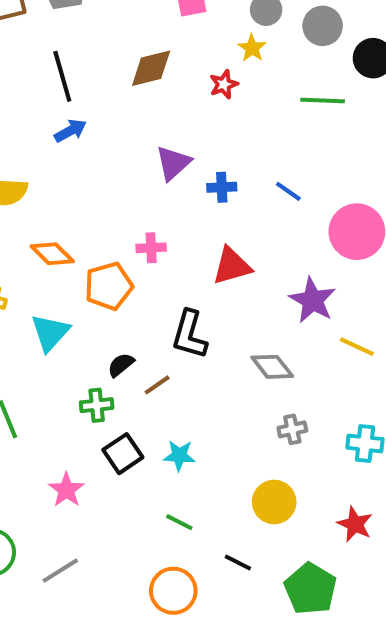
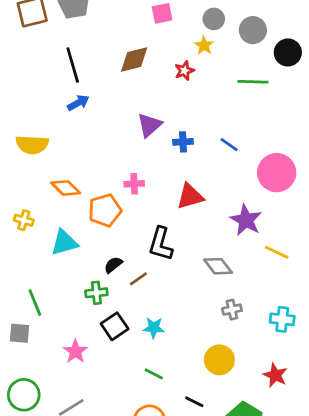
cyan triangle: (50, 333) -> (64, 242), turned 32

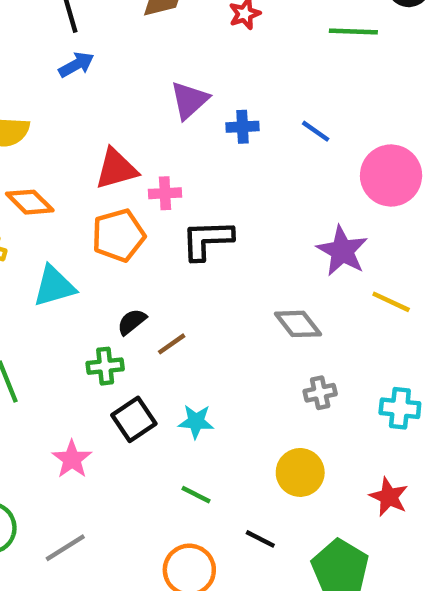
orange diamond: (66, 188) -> (30, 202), moved
red triangle: (190, 196) -> (116, 169), moved
black L-shape: (161, 244) -> (207, 240), moved, turned 72

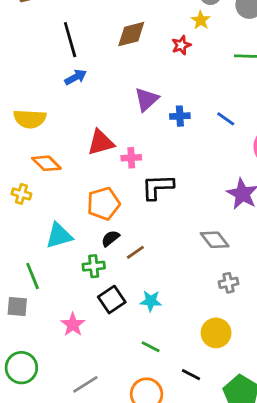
orange pentagon: (118, 235) -> (103, 204), moved
cyan triangle: (54, 286) -> (59, 236), moved
gray line: (65, 548) -> (85, 384), moved

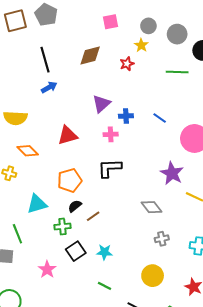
pink cross: (131, 158) -> (111, 134), moved

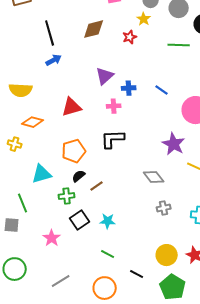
orange diamond: (28, 151) -> (33, 122), turned -30
yellow circle: (153, 276) -> (167, 255), moved

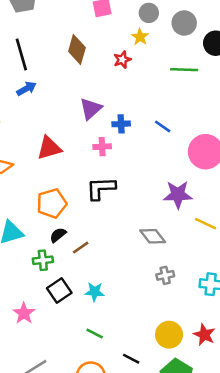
brown diamond: (94, 29) -> (77, 49), turned -60
purple star: (174, 144) -> (178, 195), turned -30

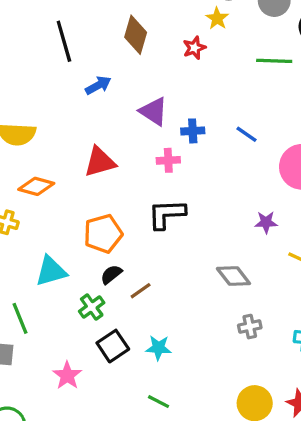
blue arrow: (26, 89) -> (98, 85), moved
purple triangle: (91, 109) -> (154, 111), turned -45
purple star: (178, 195) -> (266, 222), size x0.6
green cross: (43, 260) -> (92, 307), turned -30

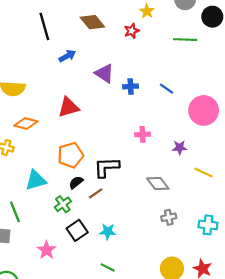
brown diamond: (136, 35) -> (92, 22), turned -55
pink cross: (168, 160) -> (143, 134), moved
black L-shape: (167, 214) -> (107, 167), moved

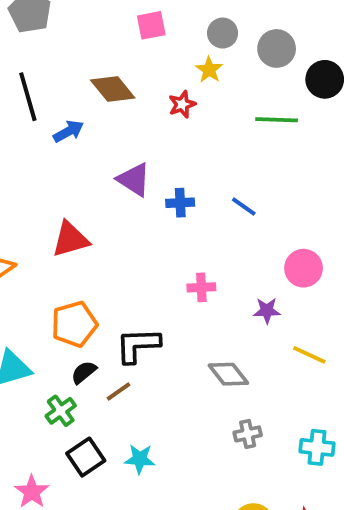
blue arrow: (67, 56) -> (68, 131), moved
pink circle: (204, 110) -> (304, 268), moved, size x0.7

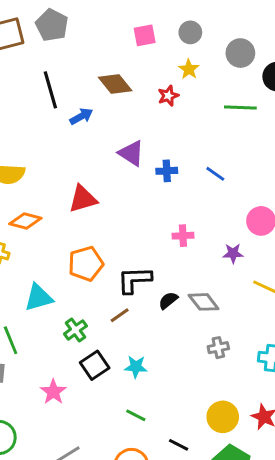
gray circle: (223, 33) -> (190, 32), moved
black semicircle: (84, 372) -> (168, 300), moved

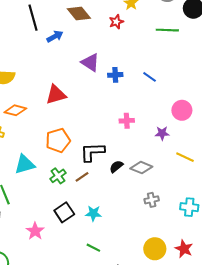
gray diamond: (204, 302) -> (141, 168), turned -30
green cross: (75, 330) -> (58, 176), moved

